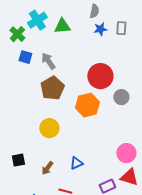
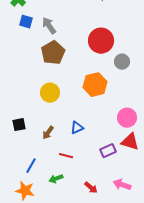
orange hexagon: (87, 105) -> (95, 85), moved

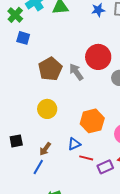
gray arrow: (49, 26) -> (76, 72), moved
orange hexagon: (95, 85) -> (92, 121), moved
red line: (66, 156) -> (86, 158), moved
blue line: (31, 166) -> (38, 167), moved

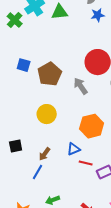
blue square: (23, 38) -> (24, 65), moved
gray arrow: (76, 72) -> (81, 86), moved

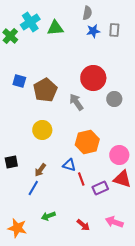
blue triangle: (74, 149) -> (69, 165), turned 40
red line: (86, 163) -> (81, 179), turned 56

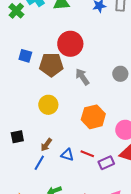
red circle: (93, 78) -> (70, 44), moved
brown pentagon: (45, 90) -> (51, 65), turned 30
blue triangle: (69, 165) -> (67, 155), moved
red line: (81, 179) -> (87, 154), turned -48

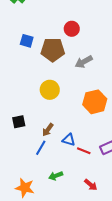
red circle: (70, 44) -> (72, 29), size x0.6
gray arrow: (82, 77) -> (84, 62), turned -84
red line: (87, 154) -> (84, 151), moved

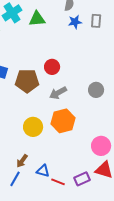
red circle: (72, 29) -> (52, 67), moved
yellow circle: (50, 90) -> (33, 127), moved
orange hexagon: (95, 102) -> (63, 121), moved

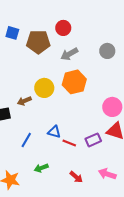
brown arrow: (22, 161) -> (24, 101), moved, turned 32

